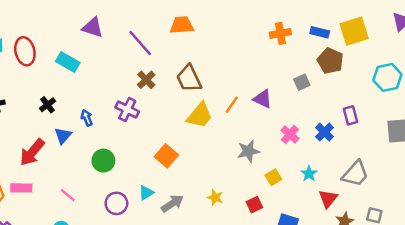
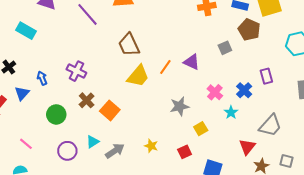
brown cross: (146, 80) -> (87, 100), moved
cyan star: (309, 174) -> (231, 112), moved

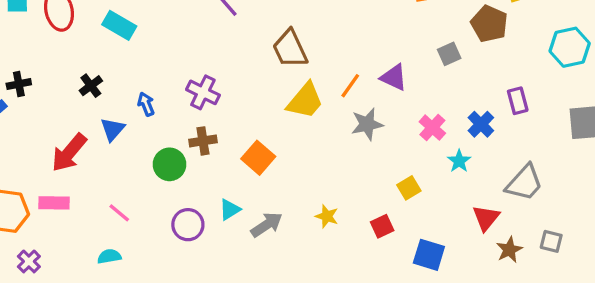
brown cross: (87, 100) -> (203, 141), moved, turned 35
gray star: (179, 106) -> (367, 124), moved

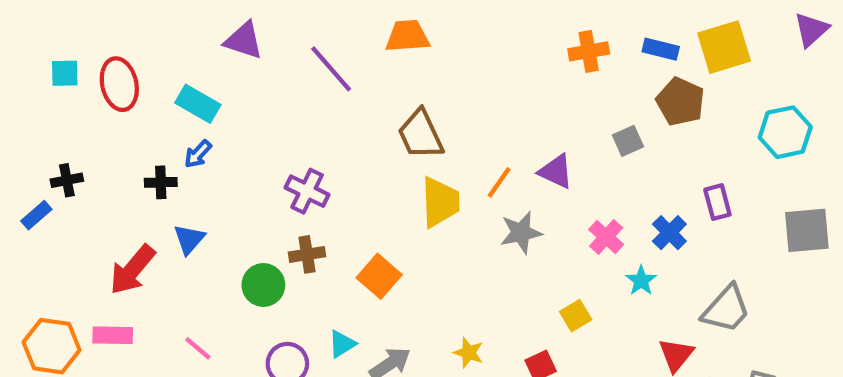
black cross: (91, 86) -> (161, 182), turned 35
yellow trapezoid: (305, 101) -> (440, 202), turned -42
blue arrow: (146, 104) -> (198, 154), moved, turned -115

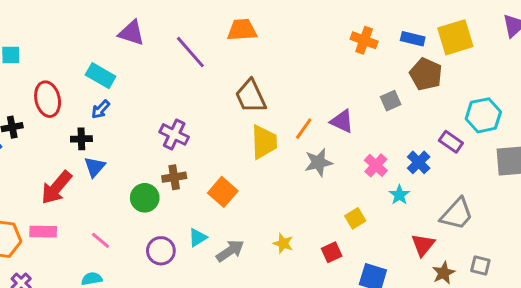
orange cross: (589, 51) -> (364, 40), turned 30
red ellipse: (119, 84) -> (48, 99), moved
cyan hexagon: (785, 132) -> (483, 115), moved
black cross: (161, 182) -> (81, 139), moved
purple rectangle: (717, 202) -> (451, 142), turned -40

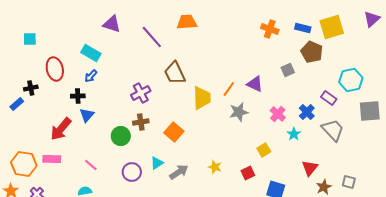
brown trapezoid: (251, 96) -> (175, 73), moved
purple cross: (174, 134) -> (141, 93), turned 36
gray trapezoid: (457, 214) -> (333, 130), moved, turned -85

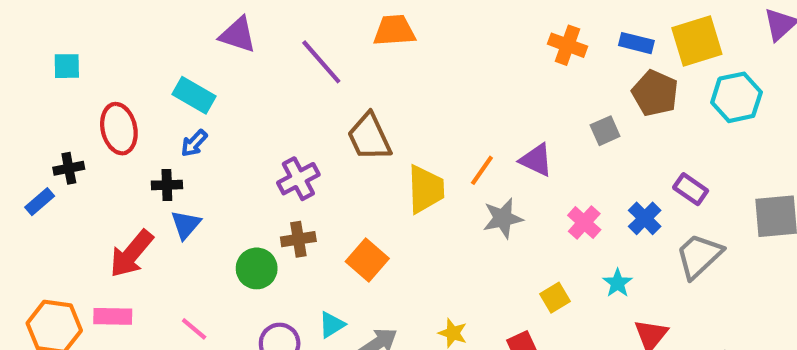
cyan hexagon: (351, 80) -> (736, 97), moved
gray trapezoid: (333, 130) -> (699, 256), turned -90
cyan star: (294, 134) -> (618, 283), moved

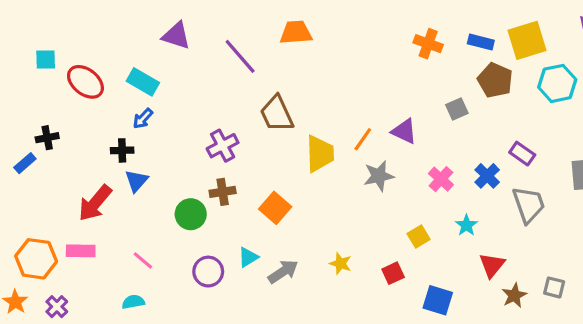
red ellipse: (119, 129) -> (85, 82), moved, turned -39
gray trapezoid: (699, 256) -> (529, 205), turned 114

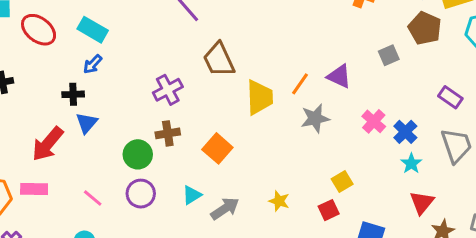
blue cross: (487, 176) -> (405, 132), moved
cyan star: (466, 225) -> (411, 163), moved
yellow square: (419, 236) -> (342, 181), moved
purple circle: (208, 272) -> (141, 194), moved

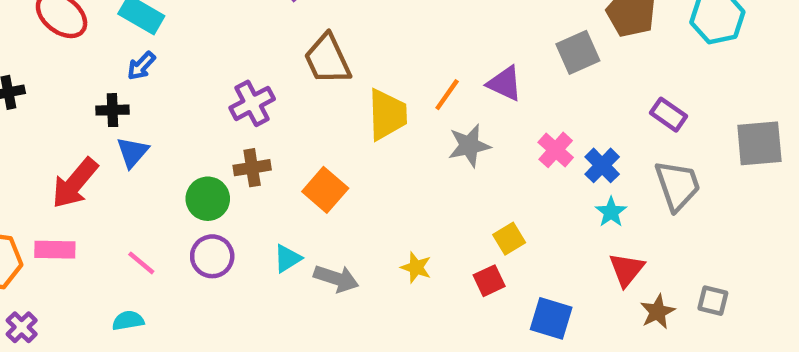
gray square: (389, 55) -> (578, 52), size x1.4
gray arrow: (225, 209) -> (336, 278), turned 52

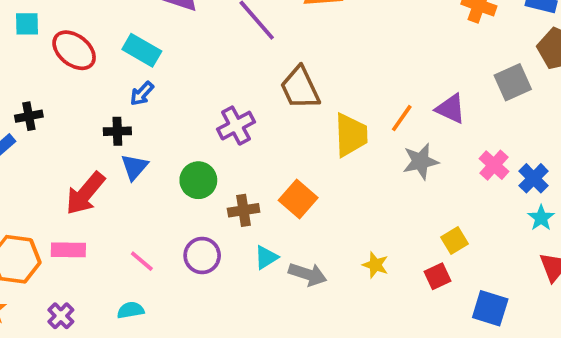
brown cross: (252, 168) -> (244, 210), moved
green circle: (208, 199) -> (198, 180), moved
purple cross: (22, 327) -> (61, 316), moved

